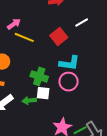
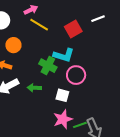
cyan L-shape: (69, 63) -> (64, 55), moved
white square: (43, 93) -> (62, 95), moved

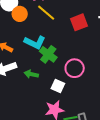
orange circle: (13, 45) -> (20, 14), moved
cyan L-shape: (64, 55) -> (35, 42), moved

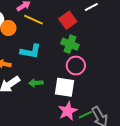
green cross: (48, 54) -> (70, 44), moved
white square: (58, 86) -> (65, 87), size x1.5

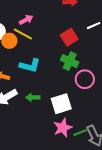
yellow line: (33, 20) -> (23, 34), moved
pink circle: (76, 66) -> (85, 79), moved
white square: (65, 87) -> (61, 104), turned -30

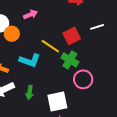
yellow line: (23, 34) -> (50, 46), moved
green arrow: (33, 97) -> (30, 92), turned -88

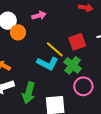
cyan L-shape: (30, 60) -> (48, 63), moved
green arrow: (30, 92) -> (29, 93), size x1.5

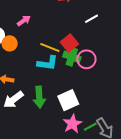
red square: (77, 42) -> (69, 43), moved
pink circle: (83, 86) -> (86, 59), moved

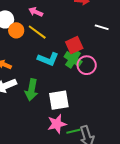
white line: (92, 19) -> (102, 27), turned 32
pink arrow: (24, 21) -> (36, 12), turned -136
yellow line: (50, 47) -> (37, 32), moved

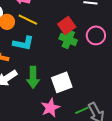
cyan L-shape: (48, 59) -> (23, 43), moved
pink circle: (87, 65) -> (96, 35), moved
pink star: (57, 124) -> (50, 108), moved

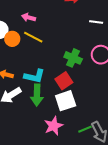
red square: (67, 26) -> (64, 81), moved
cyan L-shape: (23, 43) -> (34, 76), moved

